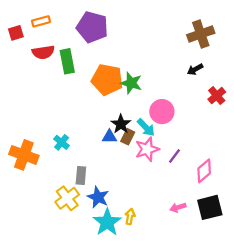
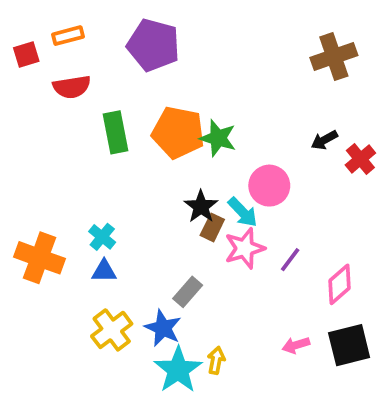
green rectangle: (67, 61) -> (115, 132), moved
black arrow: (195, 69) -> (324, 140), moved
blue triangle: (109, 137) -> (104, 271), moved
gray rectangle: (81, 175) -> (188, 292), moved, turned 36

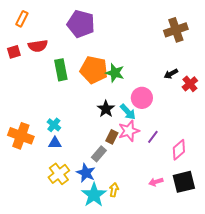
orange rectangle: (68, 36) -> (22, 19), moved, turned -49
red square: (26, 55) -> (14, 52), moved
brown rectangle: (212, 227) -> (112, 137), moved

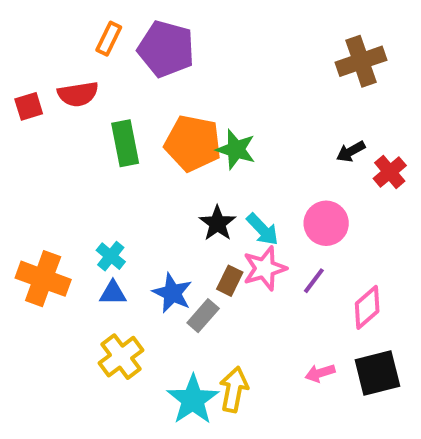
orange rectangle: (22, 19) -> (109, 39), moved
pink circle: (142, 98) -> (326, 223), moved
blue star: (86, 173) -> (172, 293), moved
yellow arrow: (114, 190) -> (234, 389), size x1.5

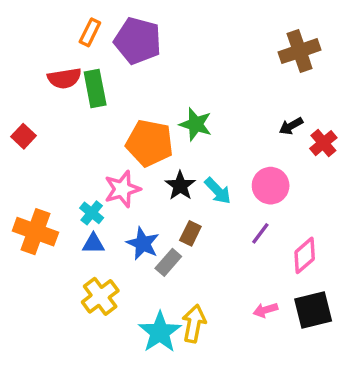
red square: (29, 106) -> (24, 136), moved, turned -30
green rectangle: (125, 143) -> (95, 89), moved
orange pentagon: (193, 143) -> (150, 143), moved
pink star: (265, 268) -> (122, 189), moved

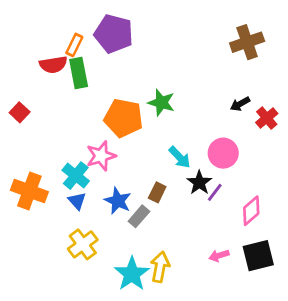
orange rectangle: (90, 32) -> (74, 45), moved
black star: (180, 186) -> (199, 183), moved
cyan cross: (92, 213) -> (76, 176), size x1.4
blue triangle: (93, 244) -> (77, 201), turned 48

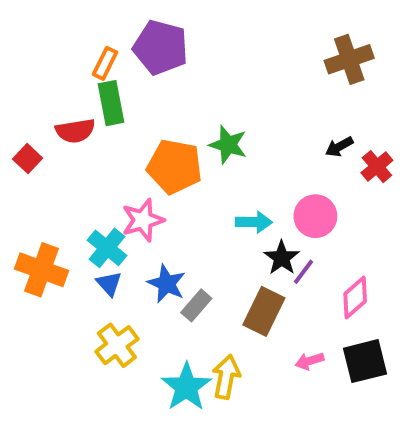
red semicircle: (53, 65) -> (75, 131), moved
cyan arrow: (180, 157) -> (254, 222), turned -45
brown rectangle: (157, 192) -> (264, 311), moved, size x1.6

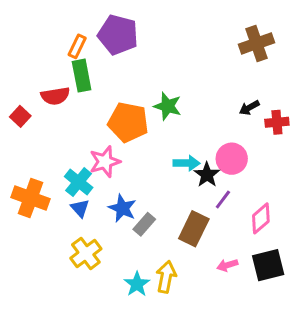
red cross: (377, 167) -> (277, 122), turned 35
black star: (282, 258) -> (207, 175), moved
cyan star: (186, 387) -> (137, 284), size x0.7

